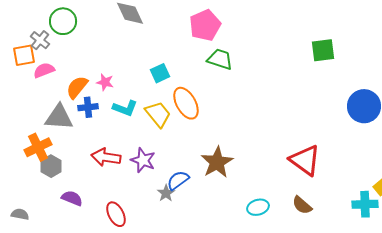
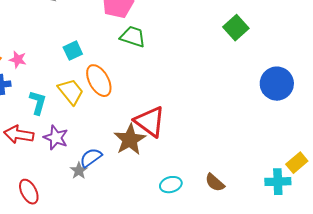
green square: (323, 50) -> (236, 28), turned -35
cyan L-shape: (125, 108) -> (38, 103), moved, turned -95
red triangle: (305, 160) -> (150, 122), moved

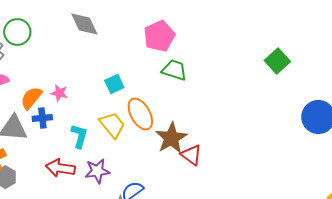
red triangle: (150, 122) -> (191, 155), size x0.7
purple star: (56, 138) -> (97, 171), turned -30
brown star: (130, 140) -> (171, 138), moved

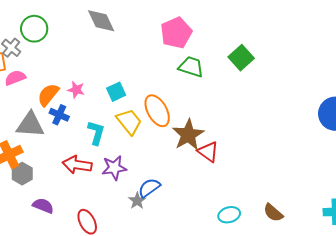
green square: (277, 61) -> (241, 58), moved
cyan square: (114, 84) -> (116, 92), moved
blue cross: (42, 118) -> (59, 115), turned 30

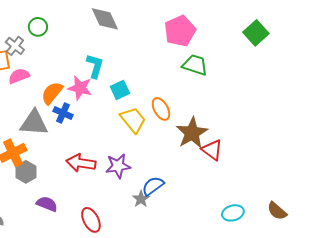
green circle: (34, 29) -> (38, 27), size x0.7
green square: (241, 58) -> (256, 33), moved
pink star: (76, 90) -> (80, 88), size x1.4
orange ellipse: (157, 111) -> (161, 109), size x0.7
cyan L-shape: (96, 133) -> (95, 66), moved

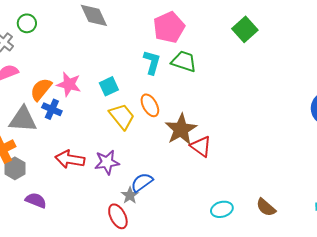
cyan L-shape: (95, 66) -> (152, 62), moved
red ellipse: (91, 220) -> (118, 216), moved

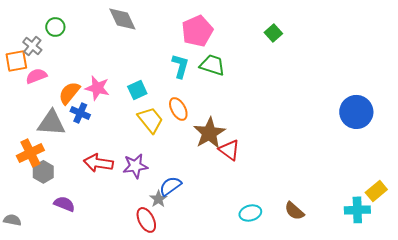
green square: (245, 29) -> (273, 33), size x0.7

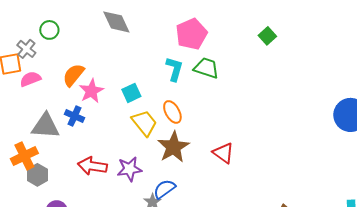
pink star: (97, 88) -> (91, 91), turned 30
orange semicircle: (69, 93) -> (73, 75), moved
brown star: (209, 133) -> (173, 147), moved

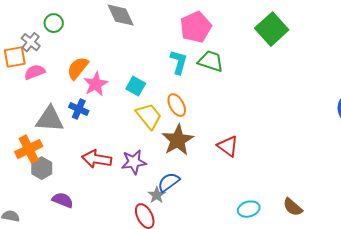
green square: (267, 36) -> (272, 29), size x1.8
cyan square: (131, 93) -> (136, 86), turned -36

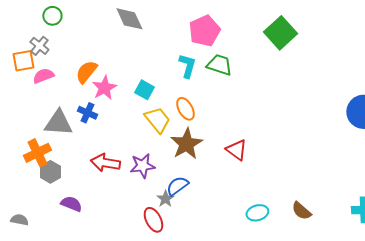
green circle: (54, 23) -> (52, 16), moved

